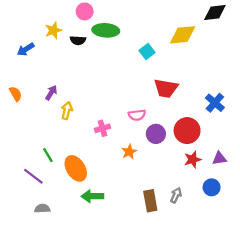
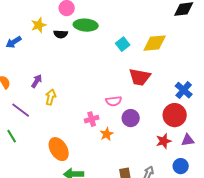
yellow diamond: (183, 35) -> (155, 43), moved
pink cross: (102, 128) -> (92, 119), moved
red circle: (187, 131) -> (175, 115), moved
green line: (48, 155) -> (12, 136), moved
purple line: (33, 176) -> (21, 110), moved

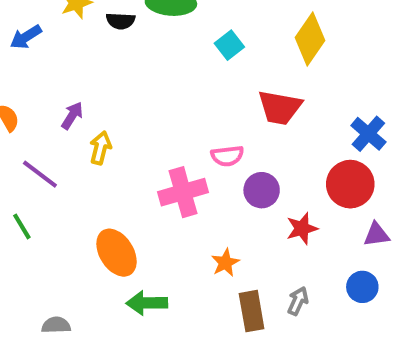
yellow diamond: (155, 43) -> (310, 39), turned -50
cyan square: (123, 44) -> (229, 45), moved
pink cross: (92, 119) -> (183, 192), size x1.6
orange star: (107, 134) -> (225, 263), moved
red star: (164, 141) -> (302, 228), moved

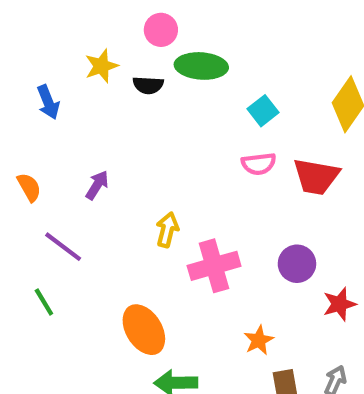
blue arrow: (26, 37) -> (48, 102), turned -80
yellow arrow: (100, 148) -> (167, 230), moved
pink semicircle: (227, 156) -> (259, 164), moved

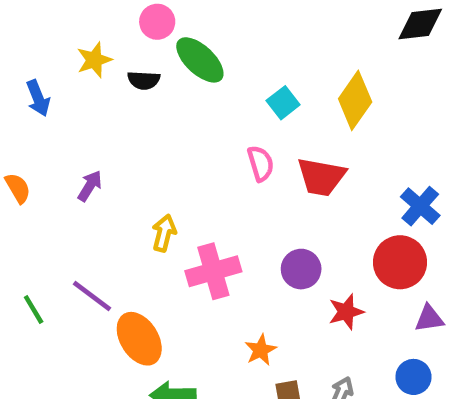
green ellipse: (201, 66) -> (200, 60), turned 39
cyan square: (263, 111) -> (283, 103), moved
pink semicircle: (259, 164) -> (261, 163), turned -100
purple line: (63, 247) -> (92, 296), moved

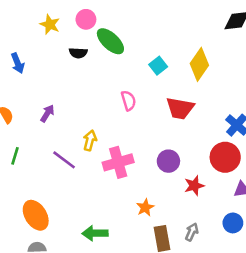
yellow star: (94, 60) -> (50, 24), moved, turned -30
pink semicircle: (261, 163) -> (128, 101), moved
purple line: (92, 296) -> (64, 160), moved
green line: (34, 309) -> (15, 156), moved, turned 48
orange ellipse: (139, 339) -> (36, 215), moved

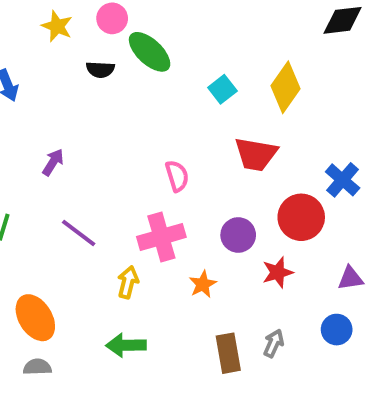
pink semicircle: (128, 101) -> (177, 176), moved
yellow arrow: (90, 140) -> (128, 282), moved
red circle: (225, 157) -> (301, 217), moved
orange star: (145, 208) -> (203, 284), moved

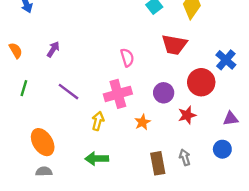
gray arrow: (274, 343) -> (185, 157), turned -42

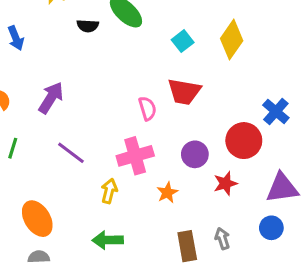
red trapezoid: (174, 45) -> (184, 92), moved
purple arrow: (53, 49) -> (51, 98), size x1.5
purple triangle: (231, 119) -> (282, 188), size x1.6

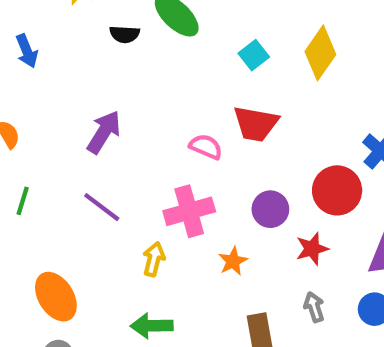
purple arrow: (51, 98) -> (104, 132), moved
pink semicircle: (147, 108) -> (206, 147), turned -50
gray arrow: (222, 238) -> (314, 307), moved

